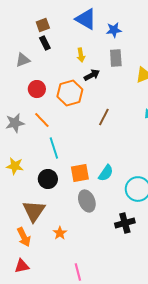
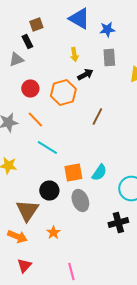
black rectangle: (45, 43) -> (27, 42), moved
cyan line: (54, 148) -> (47, 148), turned -40
black circle: (48, 179) -> (49, 190), moved
orange arrow: (24, 237) -> (17, 236), turned -42
red triangle: (22, 266) -> (24, 266), moved, turned -35

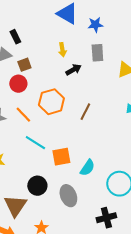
brown square: (36, 24) -> (24, 65), moved
orange hexagon: (63, 92) -> (51, 102), moved
orange square: (73, 172) -> (61, 157), moved

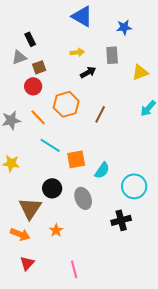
blue star: (95, 25) -> (124, 27), moved
yellow arrow: (62, 50) -> (77, 52), turned -88

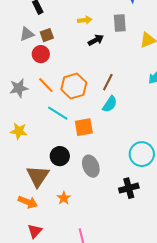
gray triangle: (19, 57) -> (27, 34), moved
orange hexagon: (66, 104) -> (74, 86), moved
cyan semicircle: (102, 170) -> (110, 104), moved

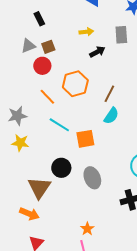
orange hexagon: (74, 86) -> (75, 84), moved
gray star: (19, 88) -> (17, 116), moved
orange star: (64, 198) -> (87, 229), moved

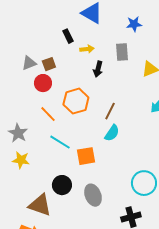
black rectangle: (39, 19) -> (68, 36), moved
black arrow: (97, 52) -> (98, 69), turned 133
gray star: (17, 116) -> (18, 133), turned -30
brown triangle: (39, 188) -> (40, 205), turned -45

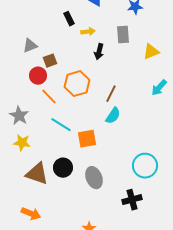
brown square: (49, 64) -> (50, 61), moved
red circle: (43, 83) -> (38, 76), moved
brown triangle: (40, 205) -> (37, 174), moved

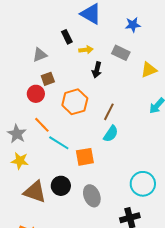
gray rectangle: (123, 35) -> (121, 53), turned -60
gray triangle: (30, 46) -> (40, 55), moved
orange line: (49, 97) -> (42, 125), moved

